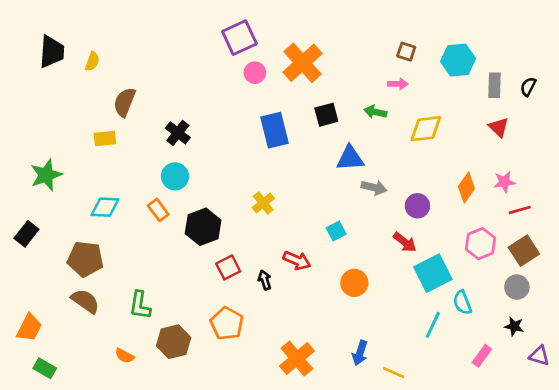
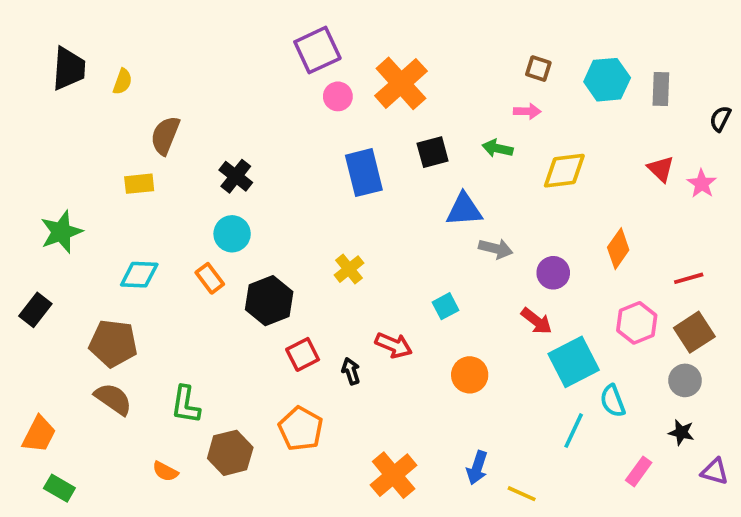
gray rectangle: (494, 85) -> (661, 89), moved
black semicircle: (528, 87) -> (720, 119), moved
pink star: (504, 182) -> (702, 184), moved, turned -30

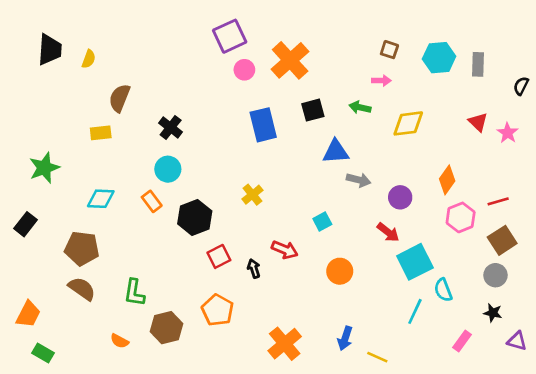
pink hexagon: (637, 323) -> (461, 217), moved

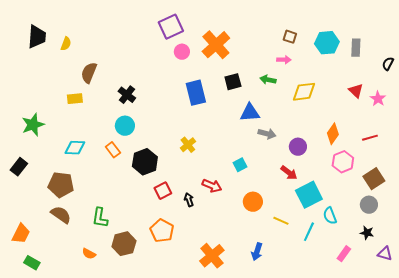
red line: (498, 201) -> (370, 138), moved
yellow line: (377, 357) -> (281, 221), moved

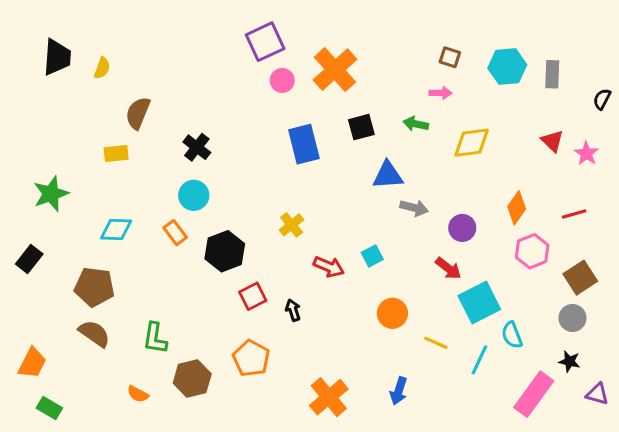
red arrow: (212, 186) -> (329, 267), moved
pink rectangle: (344, 254) -> (534, 394), size x1.8

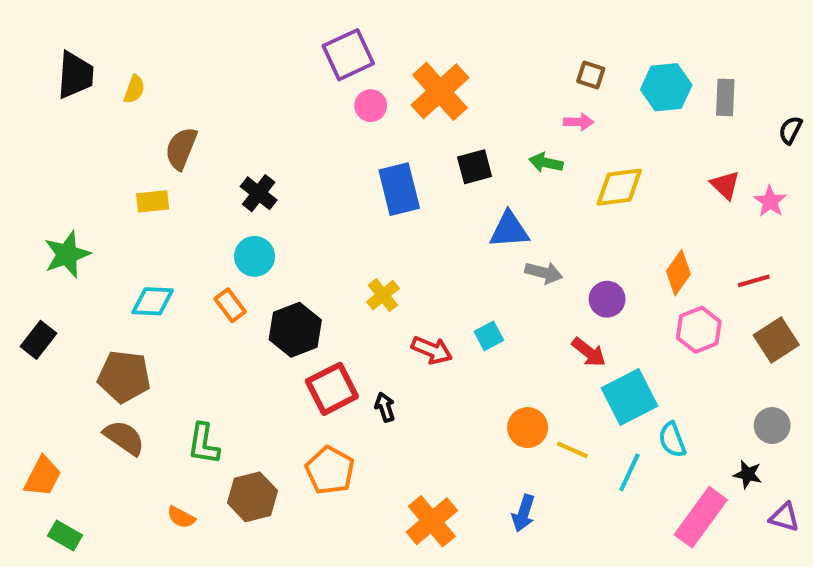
brown square: (580, 278) -> (776, 340), moved
red square: (253, 296) -> (332, 389), size x1.4
orange circle: (392, 313) -> (528, 428), moved
gray circle: (572, 318) -> (772, 426), moved

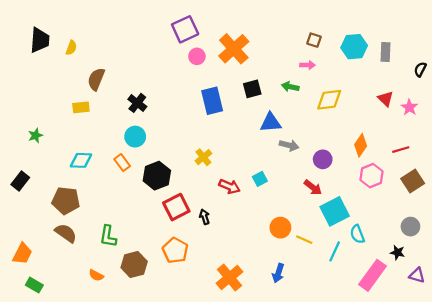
green star: (67, 254) -> (35, 135), size x0.6

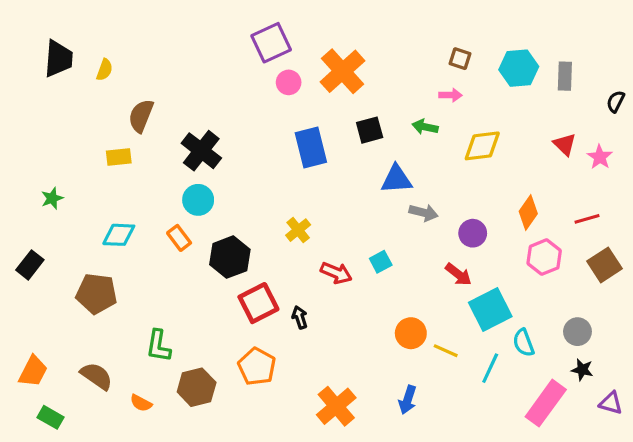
black cross: (137, 103) -> (201, 151), size x1.4
gray circle: (410, 227) -> (577, 332), moved
brown semicircle: (66, 233) -> (97, 376), moved

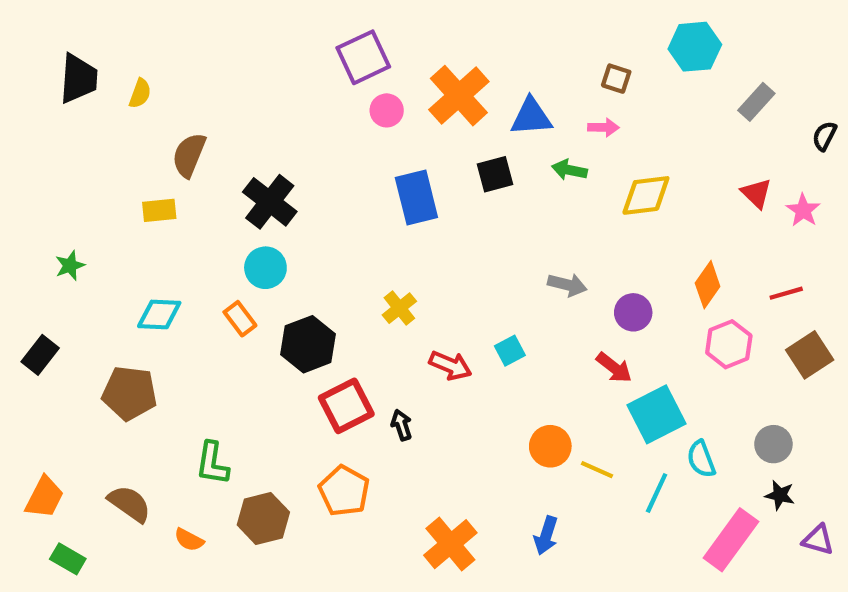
cyan hexagon: (519, 68) -> (695, 47), moved
gray rectangle: (565, 76) -> (756, 102), turned 40
blue triangle: (397, 179) -> (531, 117), moved

